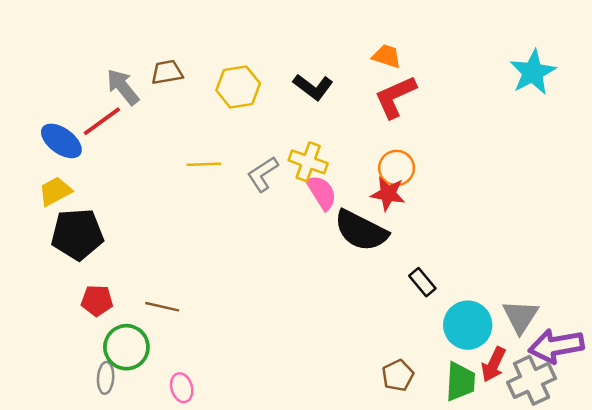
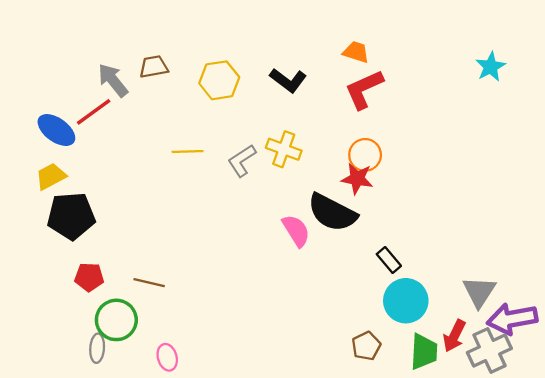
cyan star: (533, 72) -> (491, 67), size x0.7
pink semicircle: (322, 193) -> (296, 231), moved
cyan circle: (468, 325) -> (406, 301), moved

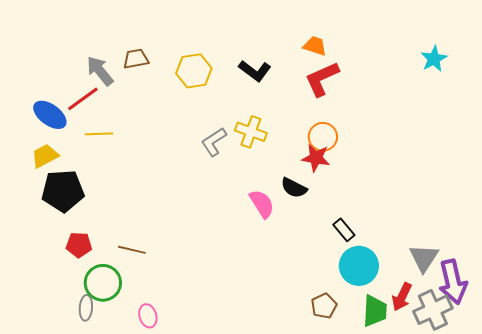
yellow line: (188, 151) -> (99, 134), moved
black semicircle: (332, 213) -> (294, 188), size x0.6
purple arrow: (512, 319) -> (453, 282), turned -93

